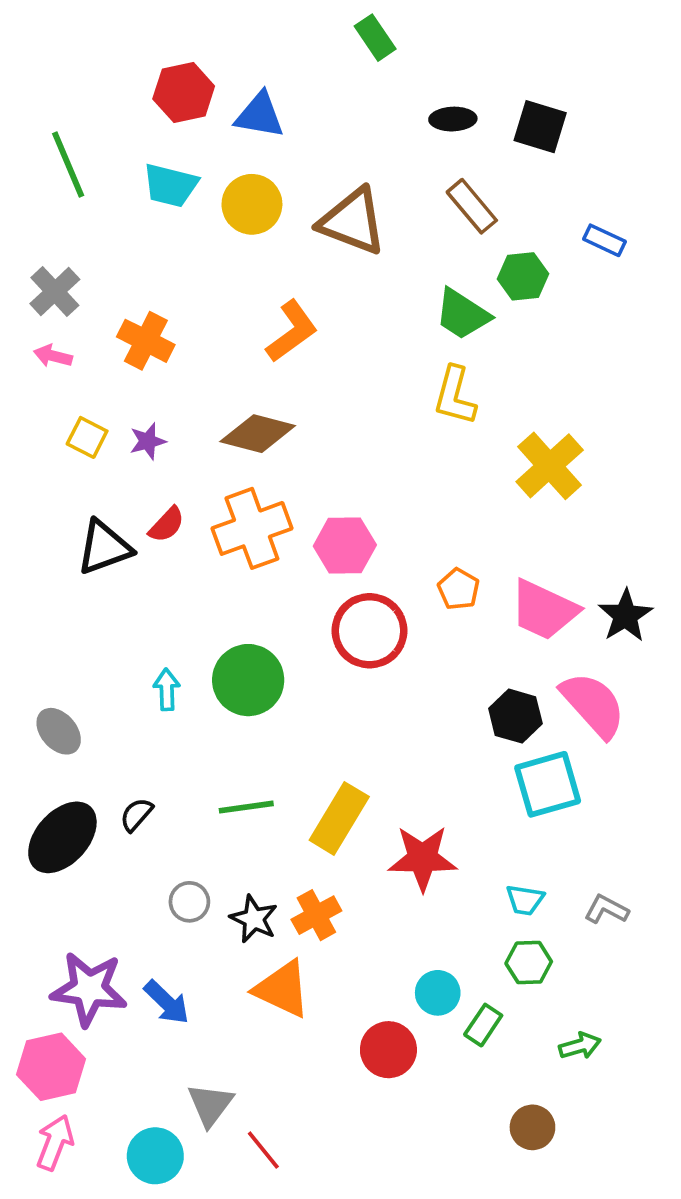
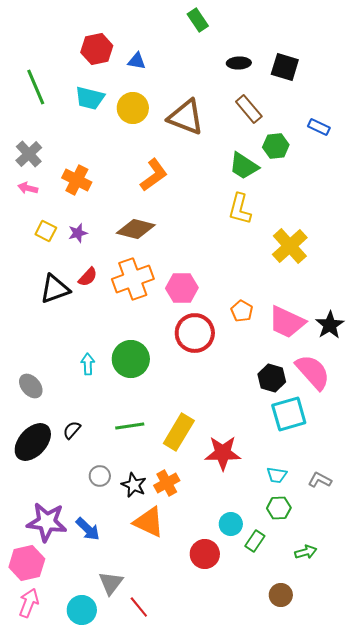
blue triangle: (260, 115) -> (137, 61), size x0.7

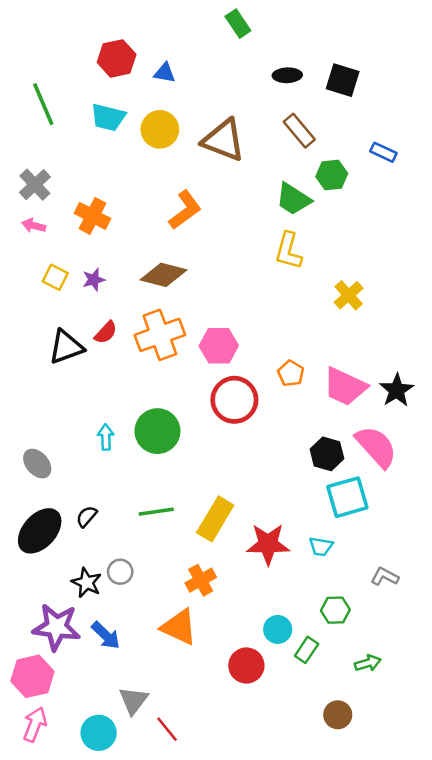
yellow cross: (290, 246) -> (349, 295), size x0.7
cyan trapezoid: (277, 475) -> (321, 546), moved
black star: (134, 485) -> (87, 583), moved

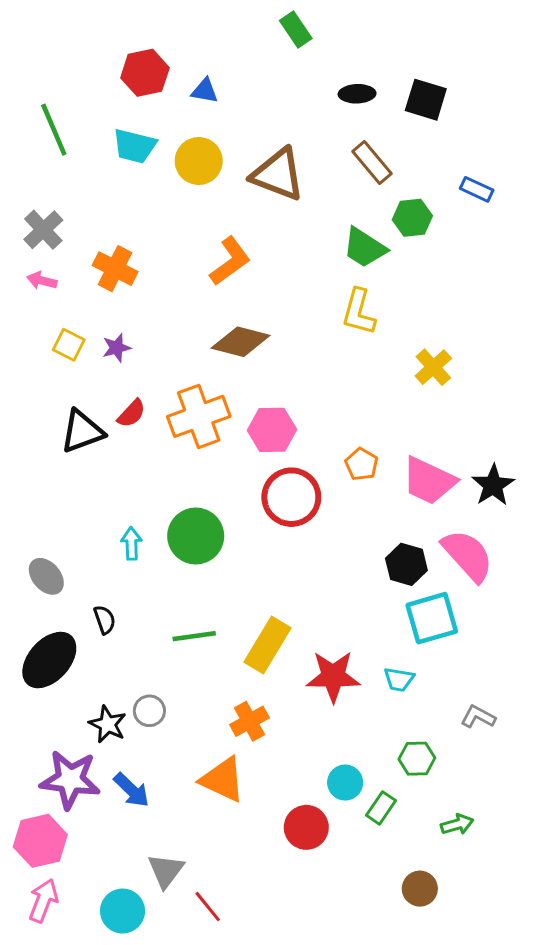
brown diamond: (163, 275) -> (241, 342), moved
black semicircle: (87, 516) -> (105, 620), moved, turned 120

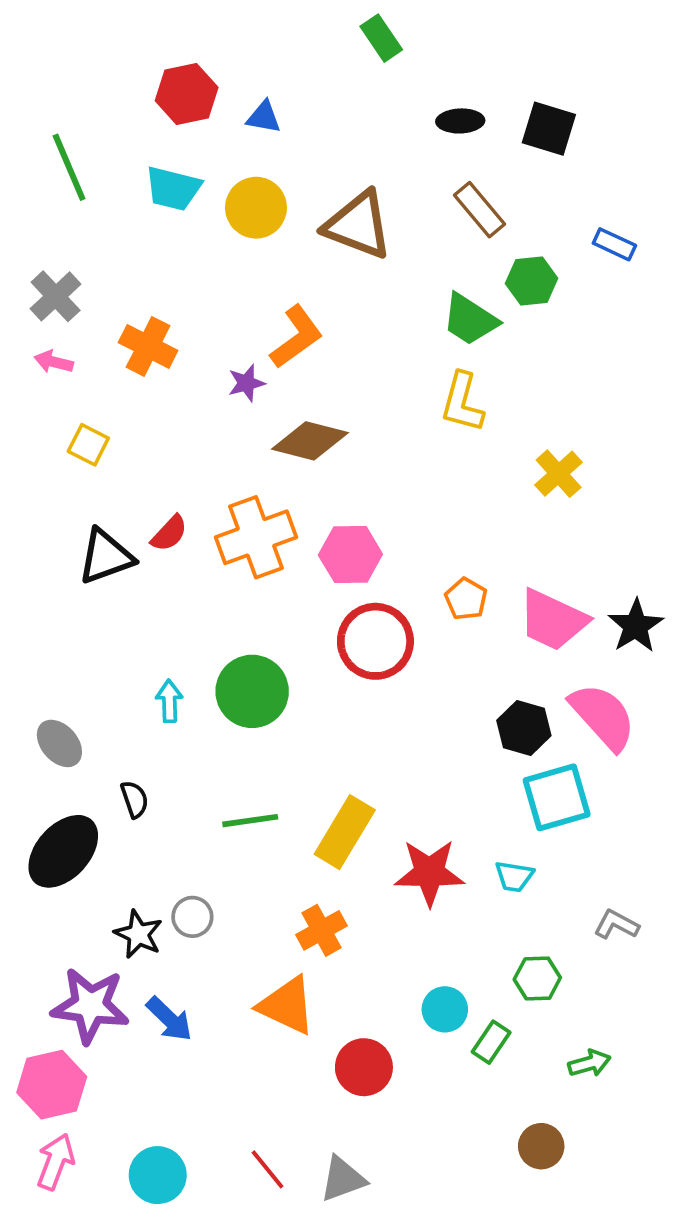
purple star: (117, 348) -> (246, 383), moved
red circle: (306, 827) -> (364, 1067), moved
gray triangle: (166, 871) -> (343, 1179), moved, turned 33

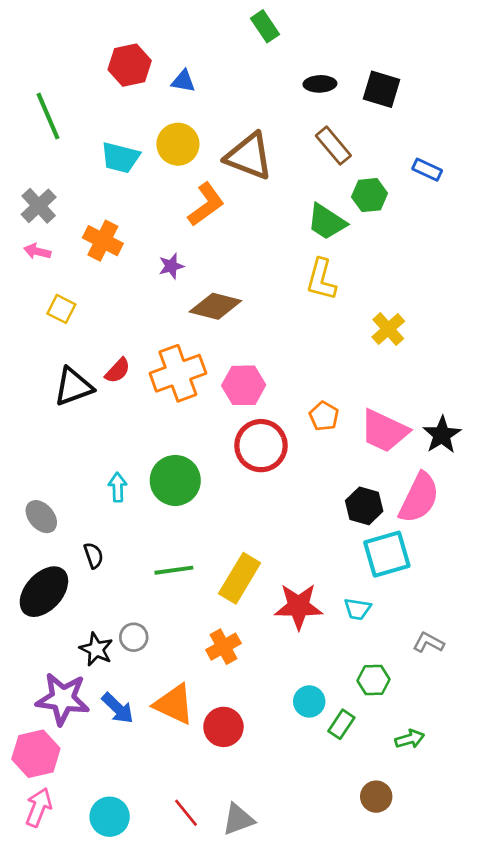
cyan trapezoid: (173, 188) -> (120, 158), moved
orange L-shape: (296, 337) -> (206, 204), moved
pink semicircle: (603, 716) -> (419, 498), turned 68
orange triangle: (287, 1006) -> (174, 704), moved
red circle: (364, 1067) -> (223, 727), moved

